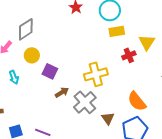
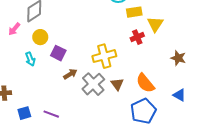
yellow rectangle: (117, 31) -> (134, 12), moved
cyan arrow: (14, 77) -> (30, 59), moved
brown triangle: (108, 118) -> (117, 84), moved

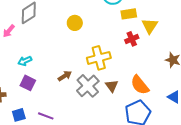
yellow circle: (40, 37) -> (75, 23), moved
purple square: (58, 53) -> (28, 83), moved
cyan arrow: (30, 59) -> (25, 61), turned 88

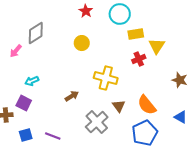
yellow cross: (99, 58) -> (106, 78), turned 30
purple square: (28, 83) -> (24, 103), moved
gray cross: (88, 86) -> (97, 122), moved

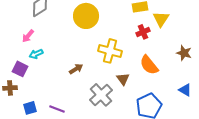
yellow circle: (82, 43) -> (86, 16), size x1.6
pink arrow: (16, 51) -> (28, 36), moved
purple square: (24, 103) -> (20, 69), moved
orange semicircle: (147, 105) -> (149, 65), moved

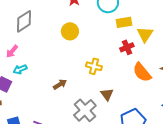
yellow circle: (86, 16) -> (70, 31), size x0.7
yellow cross: (110, 51) -> (94, 66), size x0.7
orange semicircle: (149, 65) -> (142, 72), moved

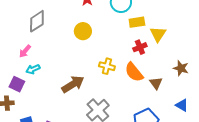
orange semicircle: (142, 72) -> (134, 72), moved
brown arrow: (60, 84) -> (73, 84), size x1.6
brown triangle: (107, 94) -> (156, 83), moved

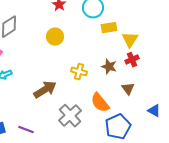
red cross: (140, 47) -> (132, 60), moved
brown star: (181, 68) -> (109, 67), moved
orange semicircle: (134, 72) -> (100, 103), moved

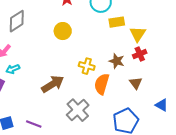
orange semicircle: (100, 103) -> (102, 84), moved, turned 55

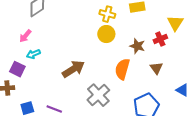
yellow circle: (63, 31) -> (106, 34), moved
yellow triangle: (138, 34) -> (175, 23), moved
yellow cross: (87, 66) -> (107, 14), moved

